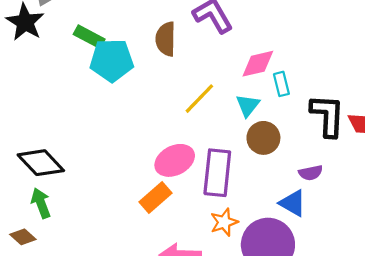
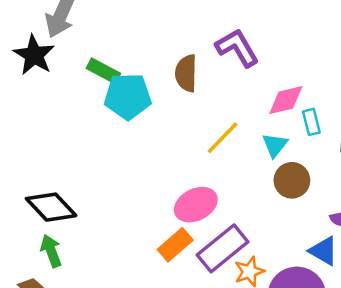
purple rectangle: (217, 173) -> (223, 248), moved, turned 45

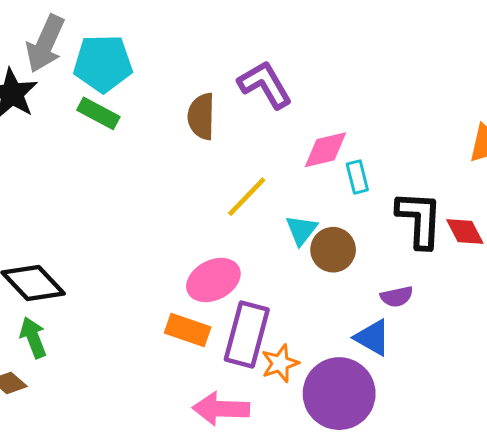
cyan pentagon: (128, 96) -> (103, 63), moved
cyan triangle: (275, 145) -> (301, 230), moved
orange rectangle: (175, 245) -> (188, 330), turned 60
purple rectangle: (223, 248) -> (247, 335), turned -36

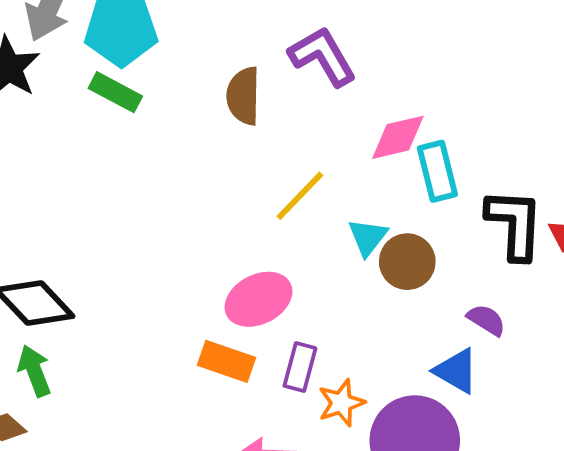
cyan rectangle: (357, 177) -> (437, 171), size x1.4
purple semicircle: (397, 297) -> (486, 320), turned -136
purple rectangle: (247, 335) -> (300, 367), size x0.6

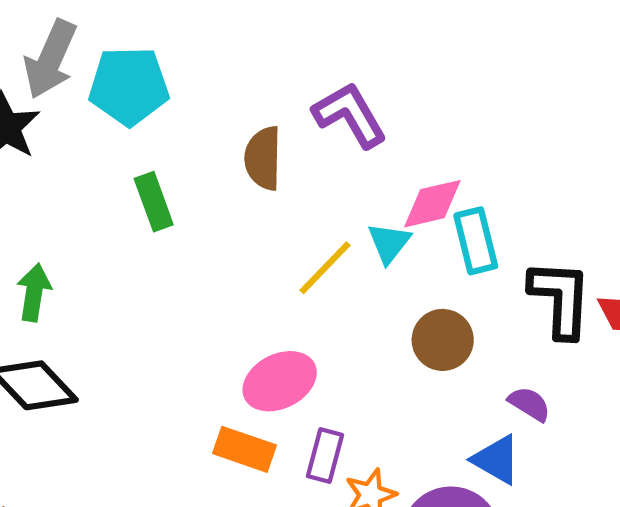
green rectangle: (115, 92) -> (154, 202), moved, turned 42
cyan triangle: (368, 237) -> (389, 243), moved
green arrow: (34, 371) -> (34, 292), moved, turned 30

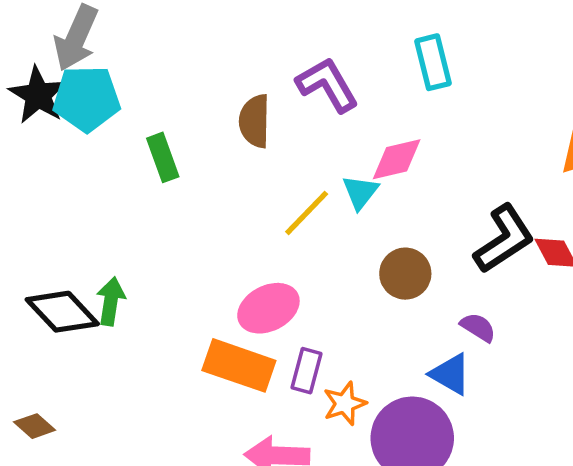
cyan pentagon: (129, 86) -> (87, 99), moved
cyan rectangle: (476, 241) -> (433, 62), moved
green arrow: (34, 292) -> (111, 301), moved
black L-shape: (560, 299) -> (504, 239), turned 54
orange rectangle: (244, 449) -> (239, 365), size x1.4

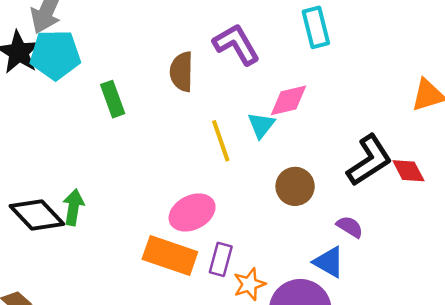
yellow line: (307, 213) -> (221, 141), turned -63

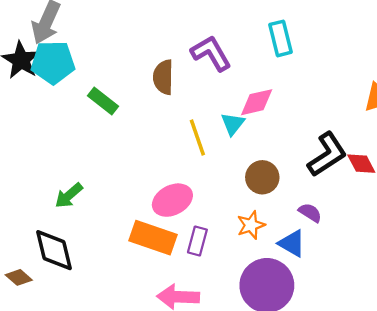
green rectangle: (113, 99) -> (103, 101), turned -32
green arrow: (73, 207) -> (69, 196), turned -140
black diamond: (37, 215) -> (54, 250), moved, turned 30
orange star: (249, 284) -> (251, 225), moved

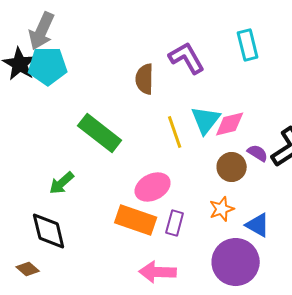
green rectangle: (103, 101) -> (100, 133), moved, size x1.6
pink diamond: (257, 102) -> (230, 124), moved
cyan triangle: (233, 124) -> (206, 120), size x1.4
purple semicircle: (310, 213) -> (258, 153), moved
brown diamond: (19, 277) -> (28, 269), moved

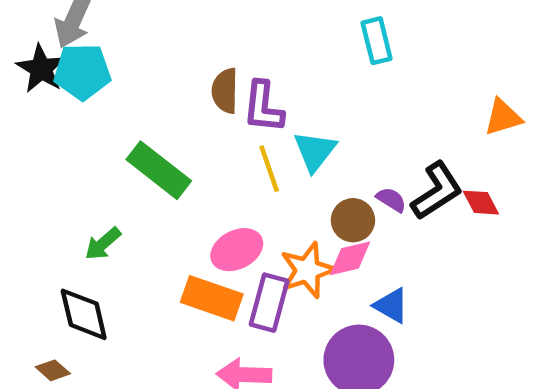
purple L-shape: (187, 58) -> (263, 107), moved, turned -144
pink diamond: (230, 124) -> (350, 258), moved
orange star: (222, 209) -> (307, 270), moved, size x1.5
purple rectangle: (175, 223) -> (269, 303), size x1.5

